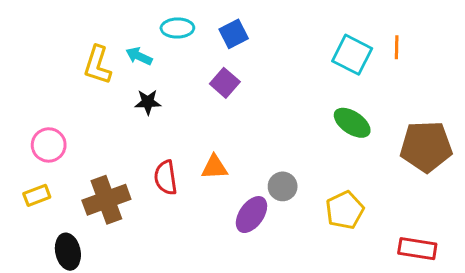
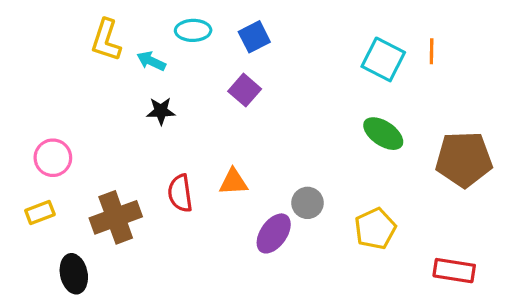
yellow L-shape: (98, 65) -> (106, 40), moved

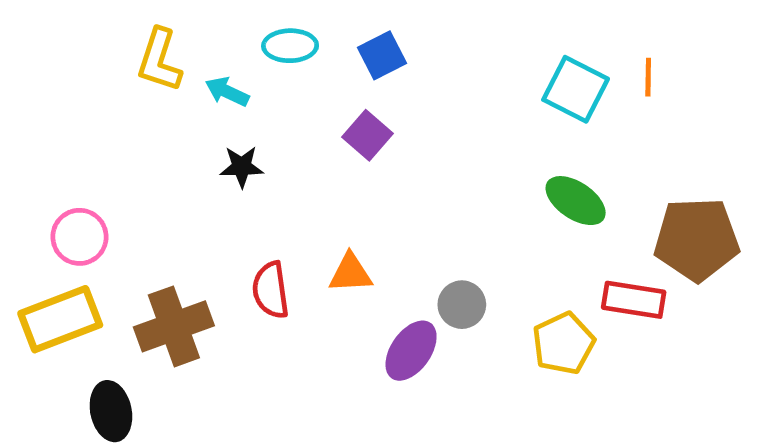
yellow rectangle: (40, 213) -> (60, 319), size x1.8
red rectangle: (454, 271) -> (634, 300), moved

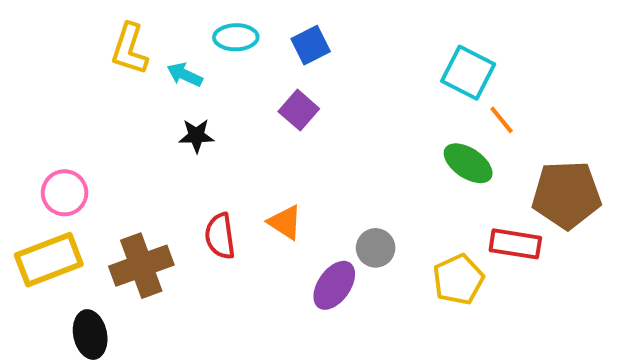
orange line: (648, 77) -> (502, 120), moved, turned -40
orange triangle: (351, 273) -> (285, 222), turned 36

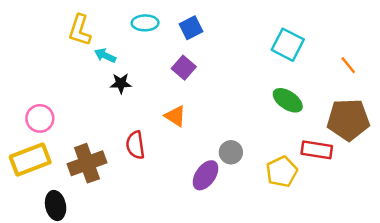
cyan arrow: (185, 75) -> (105, 56), moved
orange line: (502, 120) -> (348, 65), moved
orange triangle: (285, 222) -> (175, 116), moved

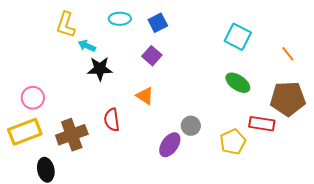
black star: (121, 83) -> (100, 69), size x1.4

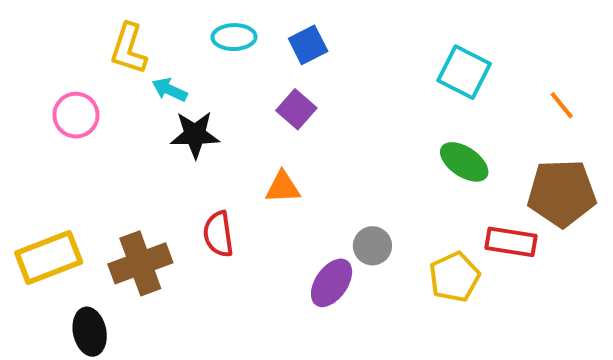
orange triangle: (145, 96) -> (283, 187), turned -36
pink circle: (33, 98) -> (76, 115), moved

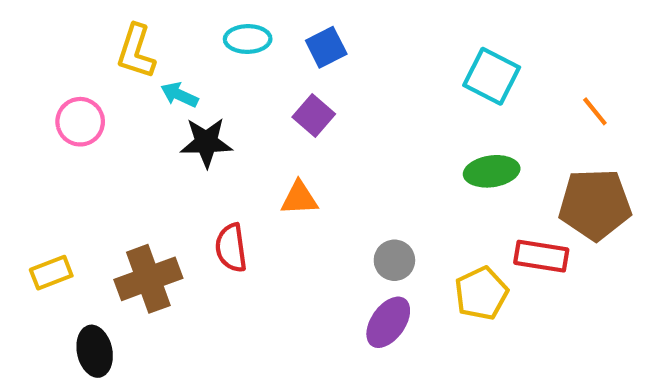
green ellipse: (464, 162) -> (492, 171), turned -42
yellow rectangle: (49, 258) -> (51, 273), size x0.6
purple ellipse: (332, 283) -> (388, 322), moved

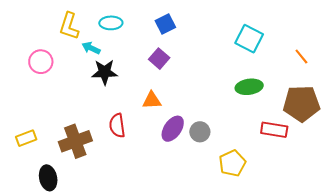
cyan ellipse: (248, 39) -> (111, 23), moved
yellow pentagon: (481, 293) -> (232, 163), moved
purple ellipse: (388, 322) -> (173, 129), moved

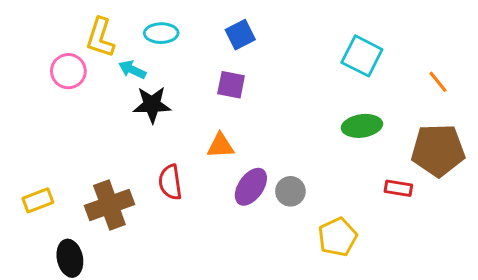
purple square: (159, 59) -> (231, 85), turned -30
pink circle: (41, 62) -> (68, 71), moved
red rectangle: (274, 130) -> (398, 188), size x0.7

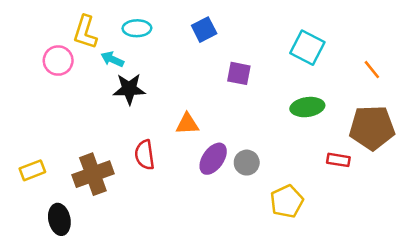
purple square: (231, 85) -> (239, 73), moved

